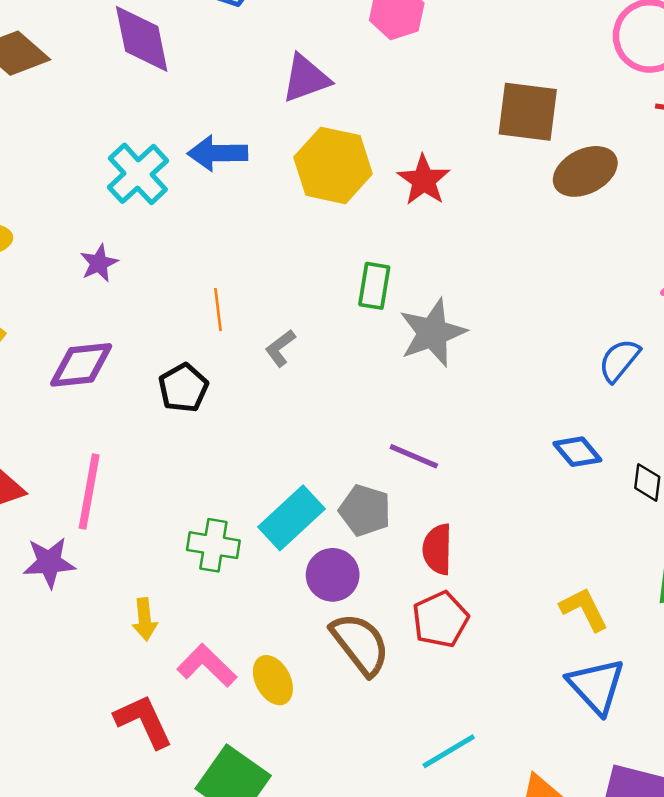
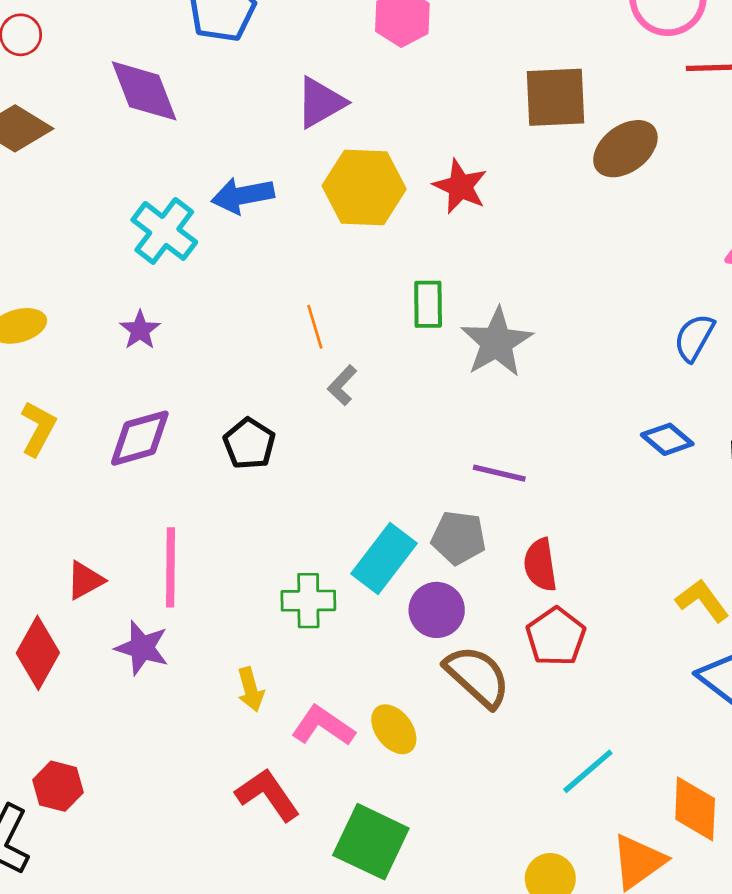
orange line: (218, 310) -> (315, 327), moved
purple star: (49, 563) -> (142, 648), turned 30

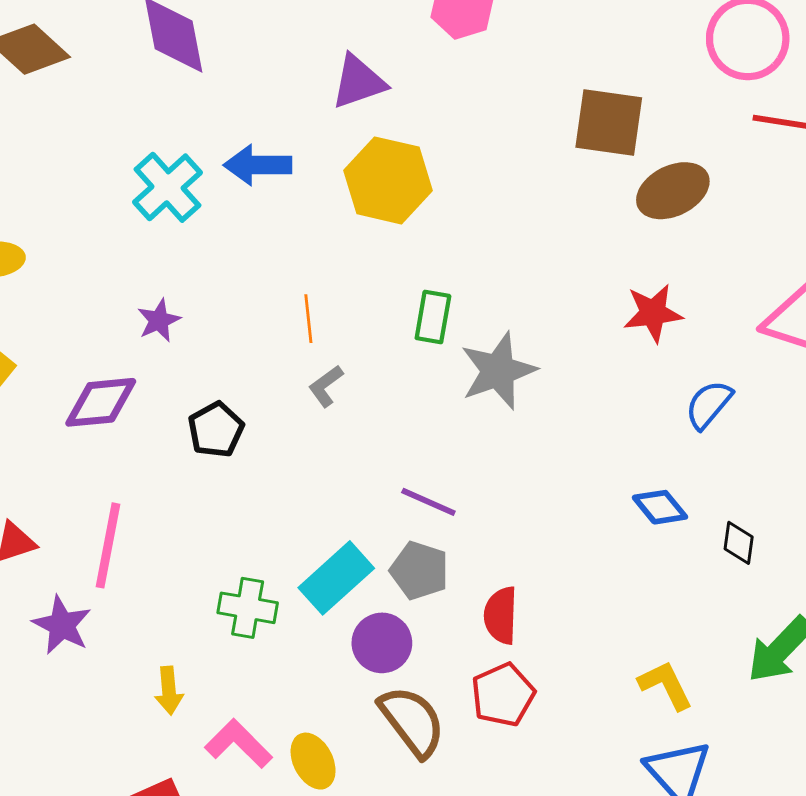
red star: (460, 186) -> (653, 313), moved, turned 30
purple star: (140, 330) -> (159, 320), moved
purple line: (499, 473) -> (428, 502), moved

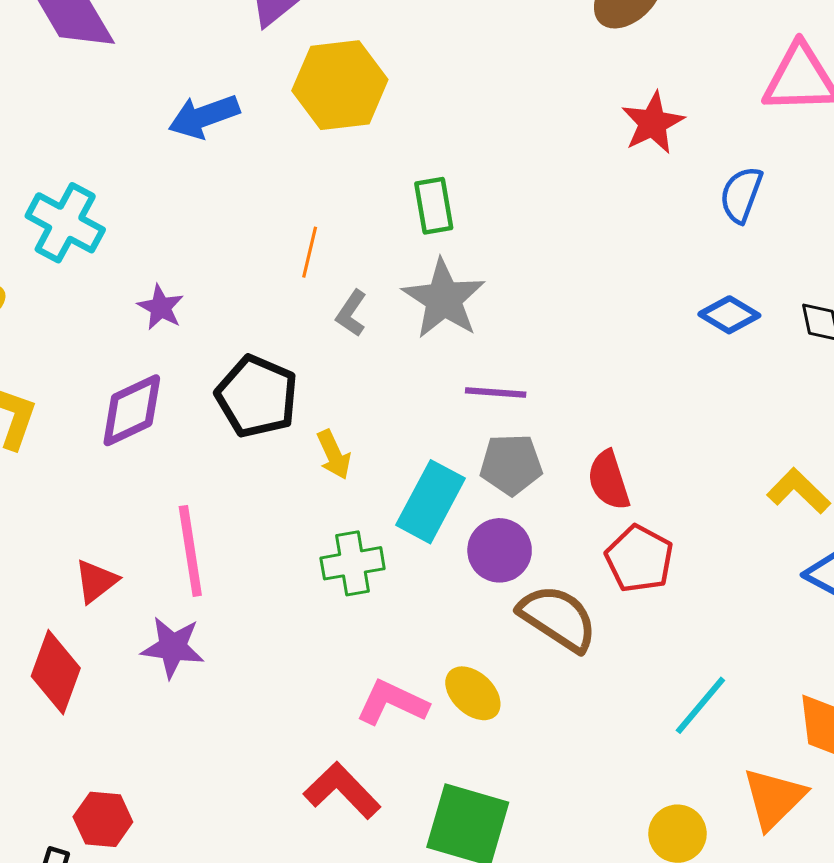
cyan cross: (168, 187) -> (65, 223), moved
orange line: (308, 319) -> (310, 252), turned 39
gray star: (498, 371) -> (444, 299), moved
black pentagon: (216, 430) -> (257, 396), size x1.4
yellow arrow: (169, 691) -> (334, 455), moved

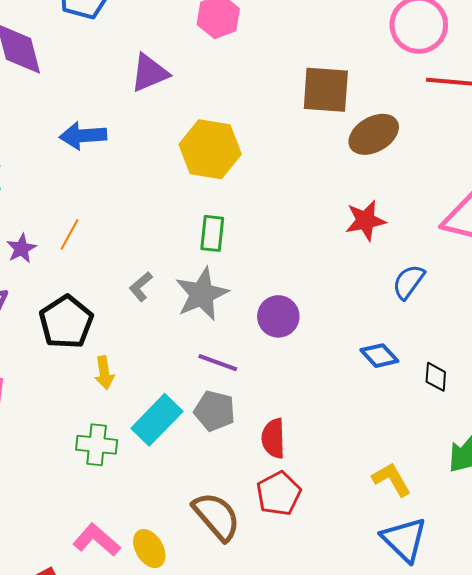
yellow hexagon: (340, 85) -> (210, 149), moved
orange line: (310, 252) -> (69, 234), moved
purple circle: (500, 550) -> (278, 316), moved

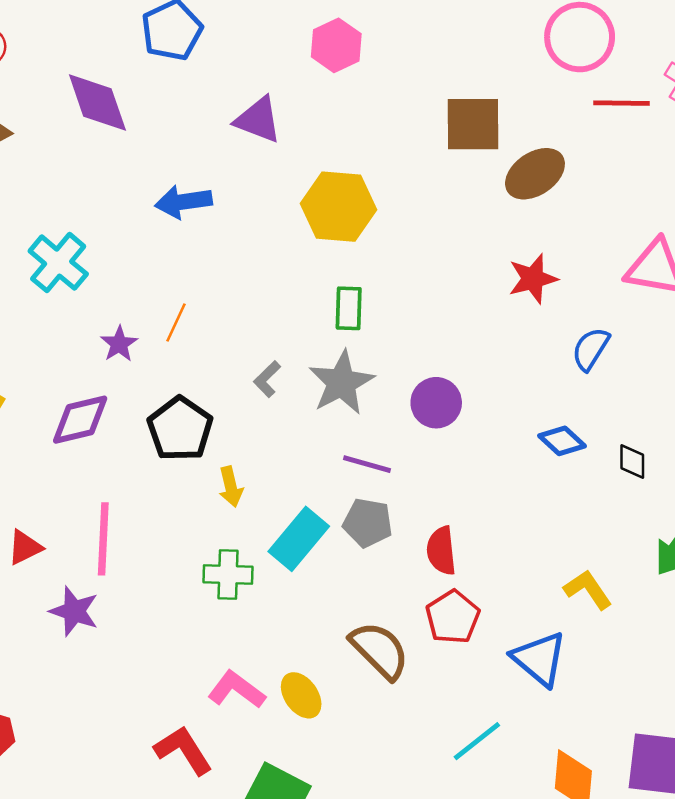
purple triangle: (149, 73) -> (258, 120), turned 48
blue triangle: (404, 539) -> (539, 659), moved

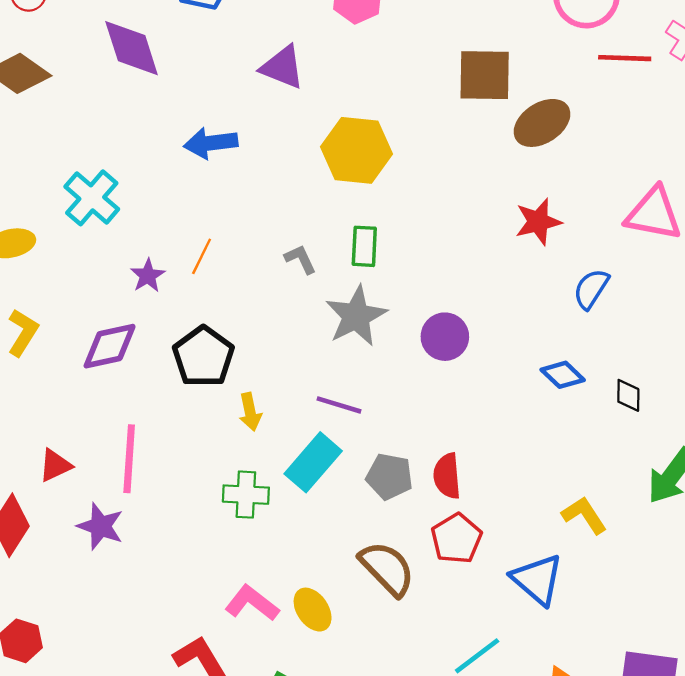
gray L-shape: (267, 379) -> (300, 259), moved, turned 108
purple line: (367, 464) -> (339, 405), moved
gray pentagon: (368, 523) -> (389, 477), moved

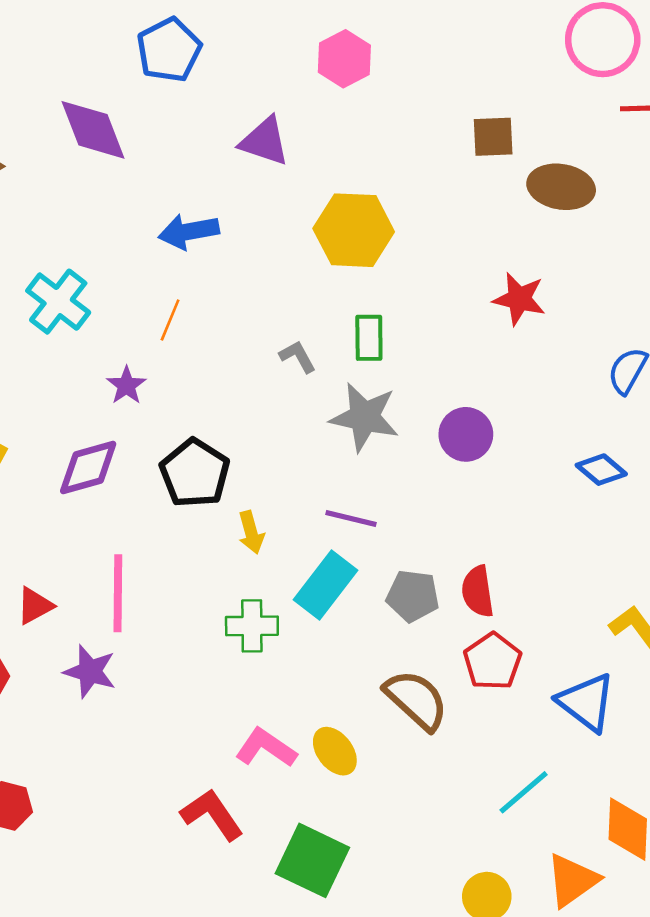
brown square: (485, 75) -> (493, 137), size x0.7
brown ellipse: (542, 123) -> (561, 187), turned 46
red star: (538, 222) -> (519, 299), moved, turned 30
orange line: (202, 256) -> (170, 320), moved
gray star: (356, 316) -> (364, 417), turned -30

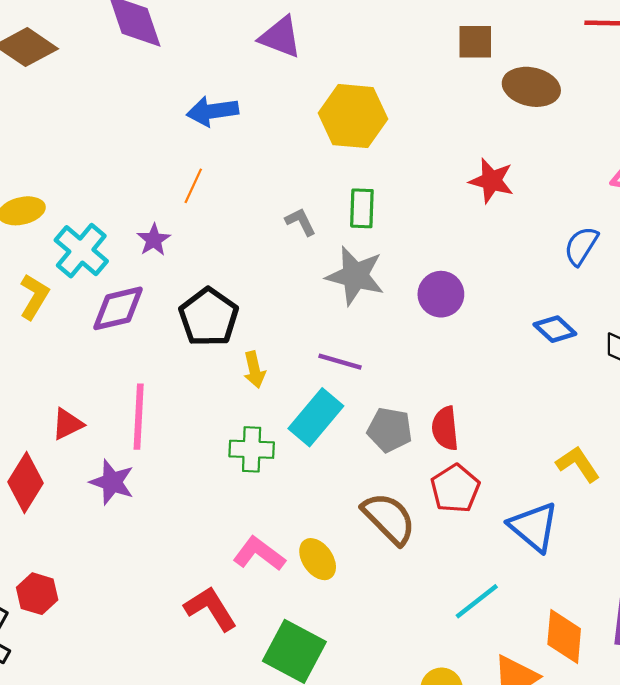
cyan cross: (58, 302) -> (81, 251), moved

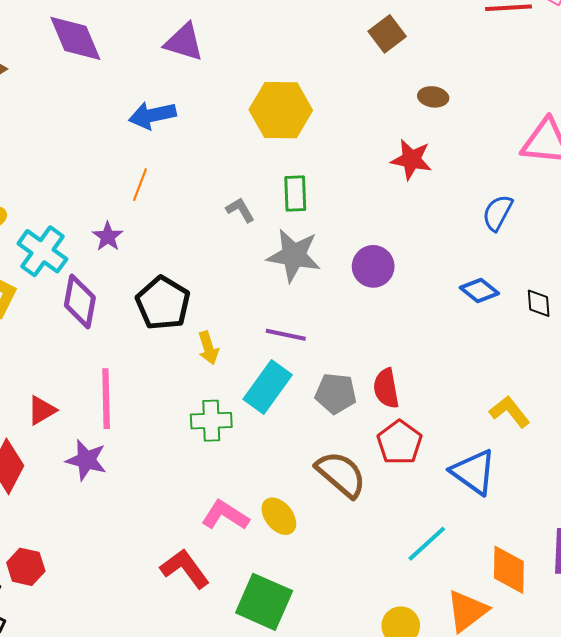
purple triangle: (280, 37) -> (184, 42), moved
brown square: (475, 42) -> (387, 34), turned -33
brown ellipse: (531, 87) -> (433, 97), moved, size x0.6
purple diamond: (118, 308) -> (80, 301), turned -62

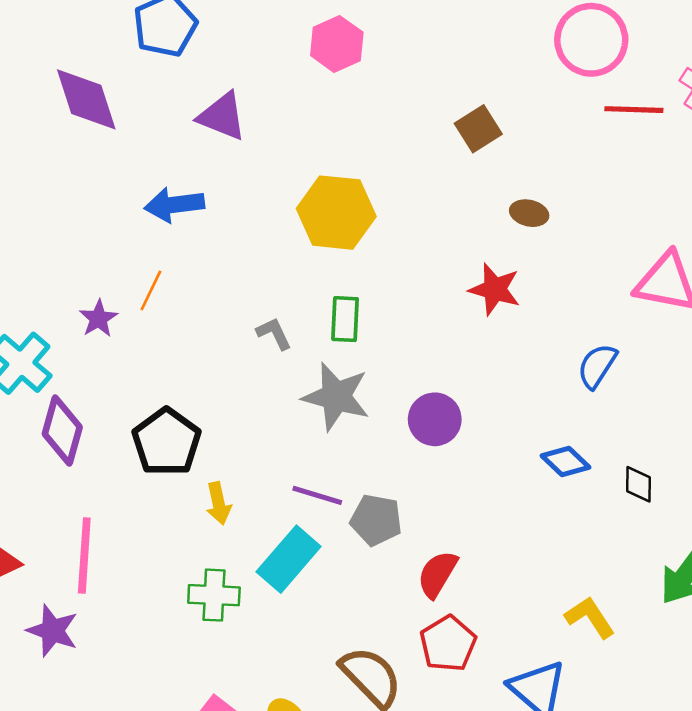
purple star: (108, 237) -> (98, 319), moved
red semicircle: (386, 388) -> (437, 574), turned 36
gray pentagon: (336, 393) -> (376, 520), moved

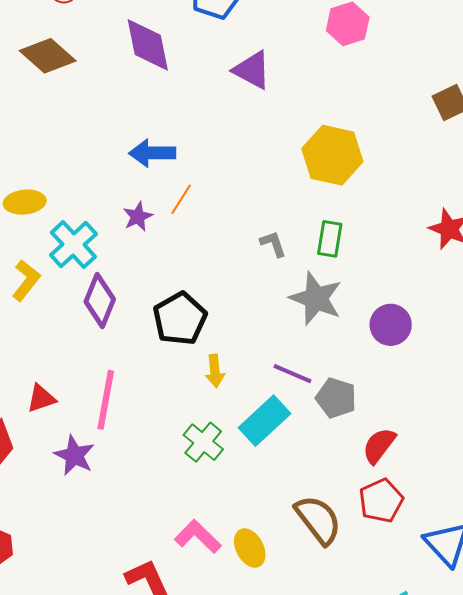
blue arrow: (174, 205) -> (152, 153), moved
green cross: (214, 595) -> (203, 442), turned 30

